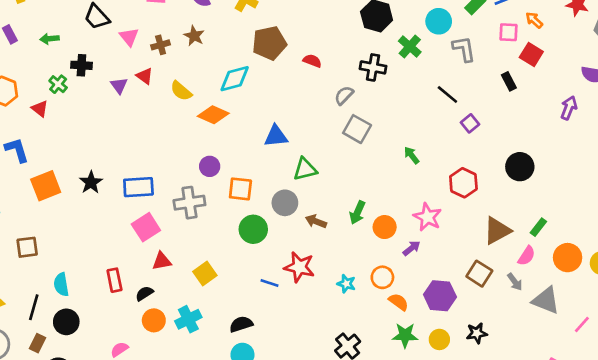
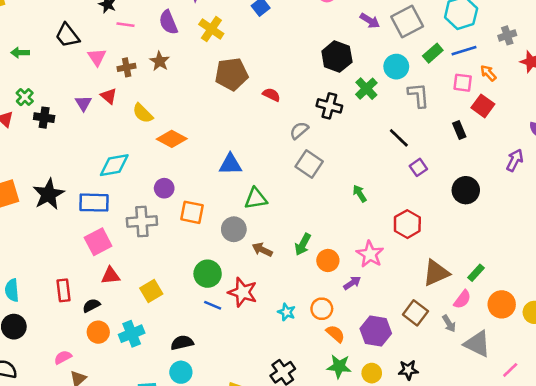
black cross: (81, 65) -> (44, 118), moved
cyan diamond: (235, 79) -> (114, 165), moved
black circle: (520, 167) -> (466, 190), moved
black star: (91, 182) -> (49, 194), size x1.4
green circle: (253, 229) -> (208, 274), moved

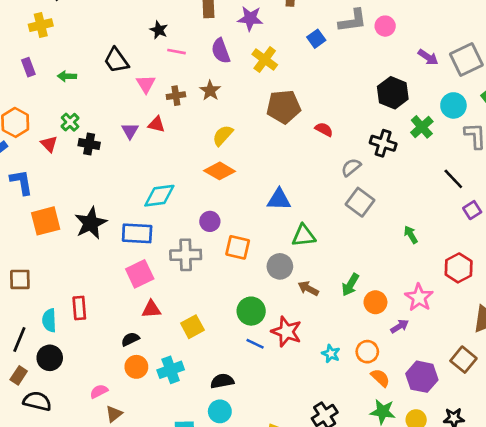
red triangle: (109, 96) -> (156, 124), turned -30
yellow semicircle: (143, 113) -> (223, 135), moved, turned 85
red rectangle: (64, 290) -> (79, 308), moved

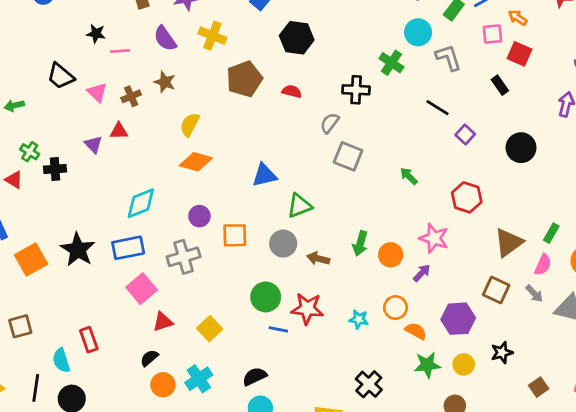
black hexagon: (393, 93) -> (297, 38), moved

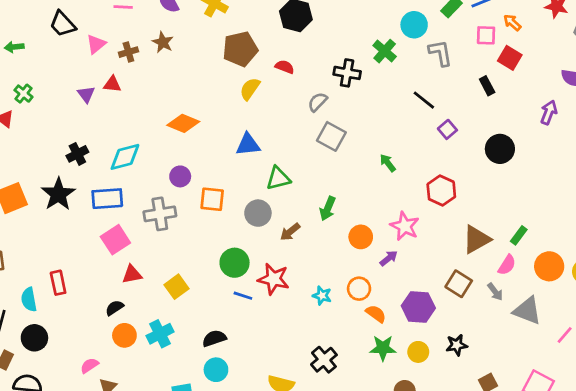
pink triangle: (97, 92) -> (96, 44), turned 30
yellow semicircle: (190, 125) -> (250, 89), moved
black cross: (55, 169) -> (77, 154), moved, turned -30
green arrow: (360, 244) -> (328, 209), moved
brown arrow: (318, 259) -> (290, 232), turned -60

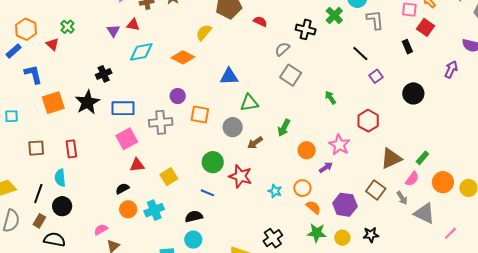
yellow semicircle: (250, 89) -> (204, 32), moved
cyan diamond: (125, 157) -> (141, 52), moved
red rectangle: (58, 283) -> (71, 149), moved
blue line: (243, 296) -> (207, 193), moved

